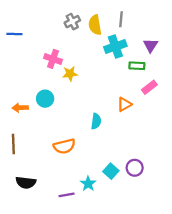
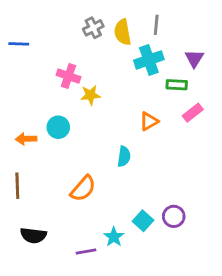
orange triangle: (124, 104) -> (149, 121), moved
orange semicircle: (64, 146) -> (83, 189), turned -35

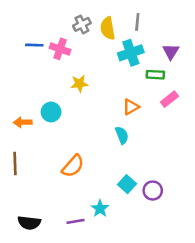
blue line: (19, 44) -> (34, 45), moved
pink cross: (68, 76) -> (60, 49), moved
cyan semicircle: (124, 156) -> (122, 135), moved, turned -30
cyan square: (143, 221) -> (127, 184), moved
black semicircle: (33, 235) -> (29, 223), moved

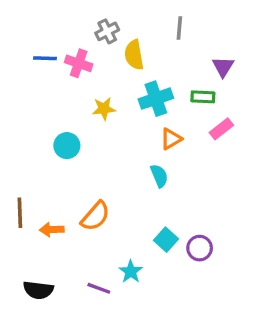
yellow semicircle: (108, 28) -> (134, 55), moved
cyan cross: (131, 53) -> (156, 99), moved
orange arrow: (23, 122) -> (52, 230), moved
purple line: (75, 221) -> (99, 288), turned 30

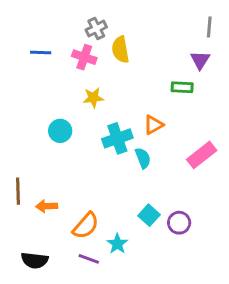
gray line: (179, 28) -> (209, 27), moved
pink cross: (79, 63) -> (84, 57), moved
cyan cross: (156, 99) -> (117, 138), moved
pink rectangle: (221, 129) -> (202, 155), moved, size x1.4
orange semicircle: (95, 216) -> (86, 226), moved

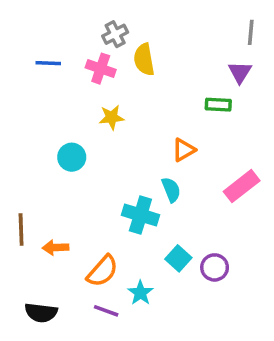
cyan cross: (117, 138) -> (140, 215), moved, turned 36

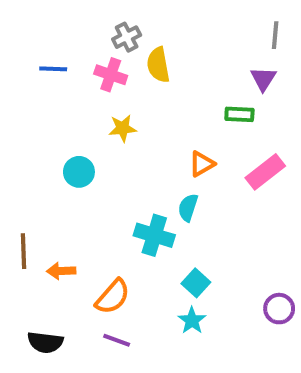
pink rectangle: (242, 186) -> (265, 172), moved
cyan semicircle: (171, 190) -> (188, 208), turned -140
purple circle: (215, 267) -> (279, 309), moved
cyan star: (140, 293) -> (192, 320), moved

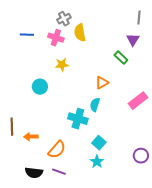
green rectangle: (239, 114) -> (121, 58), turned 40
pink rectangle: (265, 172) -> (138, 101), moved
black semicircle: (45, 342) -> (34, 173), moved

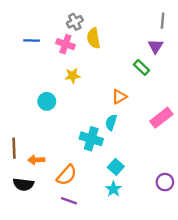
black semicircle: (34, 173) -> (23, 184), moved

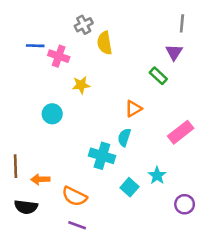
pink cross: (65, 44) -> (59, 56), moved
orange semicircle: (67, 175) -> (74, 196), turned 75
cyan star: (113, 189) -> (157, 175), moved

